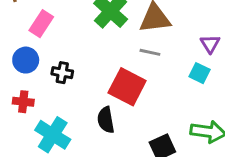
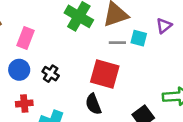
purple triangle: (210, 44) -> (164, 26), turned 35
black cross: (62, 73) -> (51, 74), turned 35
cyan square: (200, 73) -> (139, 38), moved

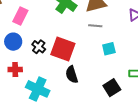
cyan square: (139, 38) -> (109, 49), moved, turned -32
red square: (105, 74) -> (63, 49), moved

